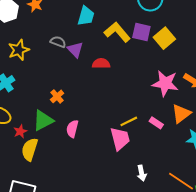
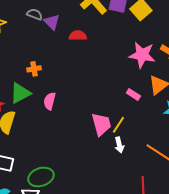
orange cross: (57, 96) -> (34, 69), turned 32
yellow line: (129, 121) -> (118, 125), moved, turned -30
pink trapezoid: (120, 139) -> (101, 124), moved

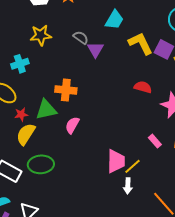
red semicircle: (78, 36) -> (143, 87), moved
orange cross: (34, 69) -> (66, 90), size x1.5
green ellipse: (41, 177) -> (41, 164), moved

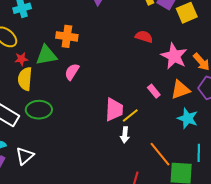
yellow semicircle: (26, 134) -> (25, 79), turned -30

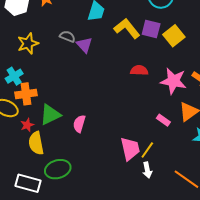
orange cross: (67, 36) -> (26, 94), moved

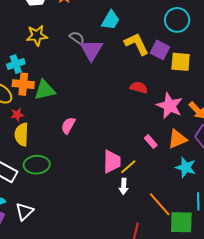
yellow square: (174, 36) -> (181, 62), turned 30
purple triangle: (84, 45) -> (91, 50), size x1.4
green triangle: (50, 115) -> (45, 90), moved

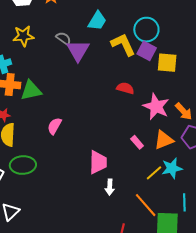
cyan circle: (177, 20) -> (146, 30), moved
yellow line: (128, 167) -> (154, 173), moved
cyan star: (186, 167) -> (172, 168), turned -30

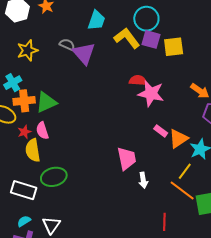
pink star: (156, 107) -> (151, 94), moved
pink semicircle: (55, 126) -> (42, 131), moved, turned -36
orange triangle: (164, 140) -> (178, 139), moved
yellow line: (154, 173) -> (185, 171), moved

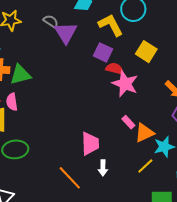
purple square: (151, 39) -> (103, 52), moved
yellow square: (174, 47) -> (146, 52), moved, turned 30
orange line: (182, 191) -> (70, 178), moved

